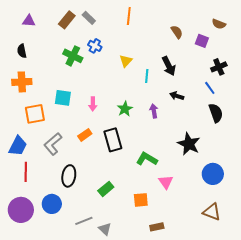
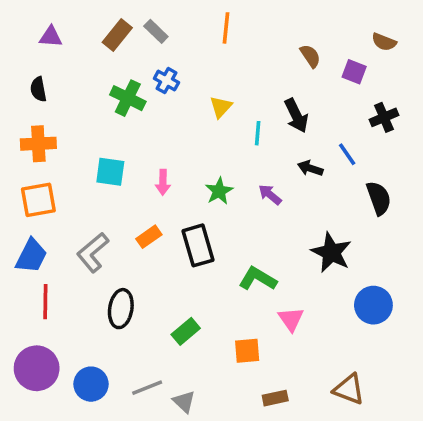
blue line: (210, 88) -> (347, 154), moved
purple arrow: (154, 111) -> (270, 195), turned -40
orange square: (35, 114) -> (38, 200), moved
blue circle: (52, 204) -> (91, 384), moved
brown triangle: (212, 212) -> (349, 389), moved

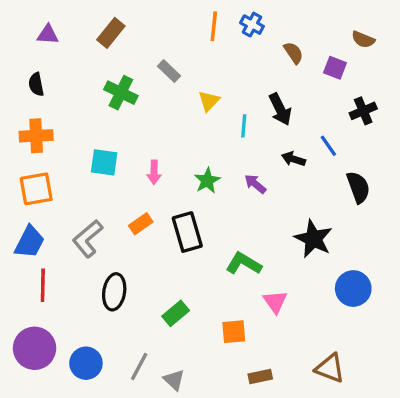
gray rectangle: (156, 31) -> (169, 71), moved
blue cross: (166, 81) -> (252, 25), moved
gray line: (147, 388) -> (139, 367), turned -40

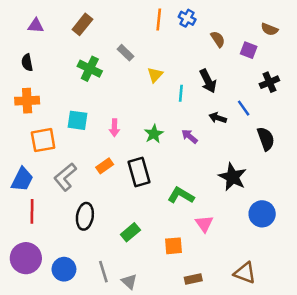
orange square: (36, 189) -> (43, 140), moved
gray line: (139, 367) -> (103, 272), turned -45

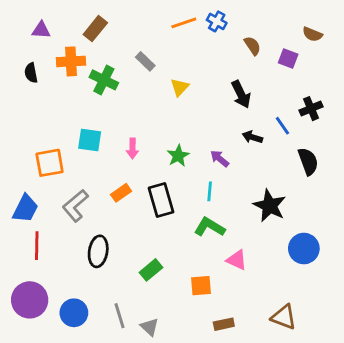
orange line: (159, 19) -> (184, 23), turned 65
black cross: (269, 82) -> (311, 109), moved
cyan line: (181, 93) -> (210, 191), moved
orange cross: (27, 101) -> (71, 61), moved
pink triangle: (204, 224) -> (237, 260), turned -30

